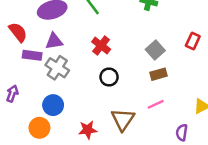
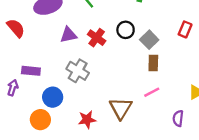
purple triangle: (54, 41) -> (69, 35), moved
purple rectangle: (32, 55) -> (31, 71), moved
gray cross: (57, 68) -> (78, 71), moved
brown rectangle: (159, 74) -> (153, 63), turned -70
black circle: (109, 77) -> (126, 30), moved

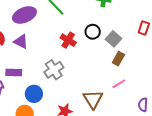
purple triangle: (69, 35) -> (21, 42), moved, turned 42
brown rectangle: (153, 63) -> (118, 59), turned 32
gray cross: (78, 71) -> (54, 70), turned 30

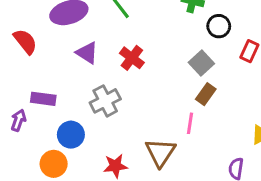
black circle: (93, 32) -> (219, 26), moved
purple triangle: (21, 42) -> (87, 53), moved
pink line: (119, 84) -> (190, 123), moved, turned -56

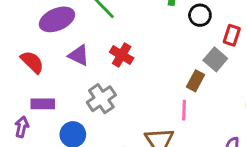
red semicircle: (25, 41) -> (32, 62), moved
gray square: (201, 63) -> (215, 59), moved

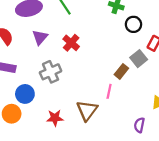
purple triangle: (79, 55) -> (40, 37), turned 35

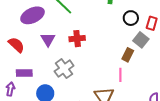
black circle: (133, 24) -> (131, 18), moved
red cross: (71, 43) -> (77, 39), turned -35

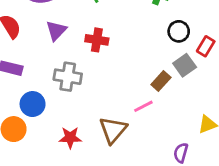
gray cross: (64, 69) -> (68, 77), turned 30
pink line: (120, 75) -> (143, 106), turned 48

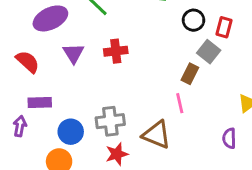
gray cross: (68, 77) -> (110, 121), moved
pink line: (143, 106) -> (180, 103), turned -60
brown triangle: (113, 130) -> (157, 135), turned -32

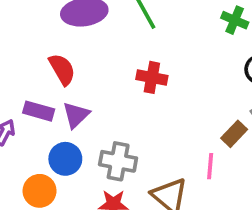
purple triangle: (73, 53) -> (76, 115), moved
red semicircle: (28, 62) -> (62, 69), moved

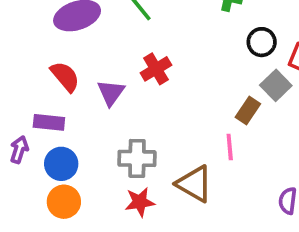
red cross: (152, 77) -> (156, 69), turned -32
purple triangle: (76, 115) -> (111, 93), moved
blue circle: (65, 159) -> (61, 164), moved

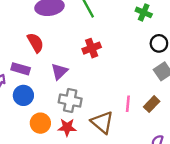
purple triangle: (111, 93) -> (59, 71), moved
brown rectangle: (248, 111) -> (152, 104), moved
orange circle: (64, 202) -> (40, 123), moved

